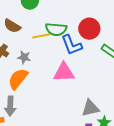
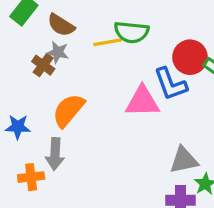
red circle: (89, 29) -> (190, 57), moved
blue L-shape: (72, 45) -> (170, 84), moved
gray star: (24, 57) -> (58, 52), moved

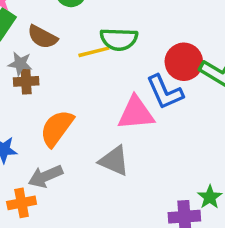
gray star: (58, 52) -> (20, 64), moved
brown cross: (43, 65) -> (26, 81), turned -35
gray arrow: (55, 154) -> (46, 176), turned 68
gray triangle: (184, 160) -> (114, 161), moved, turned 40

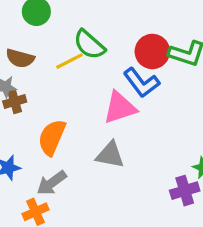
green semicircle: (119, 39) -> (89, 45), turned 52

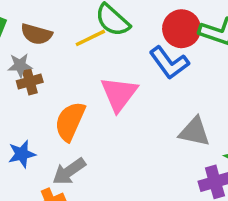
pink triangle: (120, 108) -> (119, 94), moved, turned -36
gray triangle: (110, 155) -> (194, 132), moved

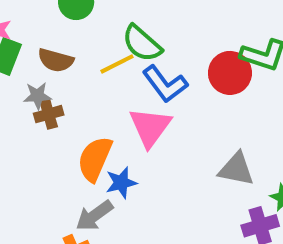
red circle: (182, 29) -> (230, 73), moved
blue L-shape: (169, 63) -> (165, 84), moved
blue star: (22, 154) -> (121, 183), moved

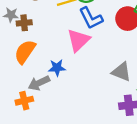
gray star: (37, 96) -> (11, 15), moved
orange semicircle: (95, 159) -> (25, 52), moved

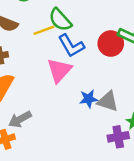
blue star: (57, 68) -> (89, 99), moved

